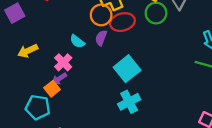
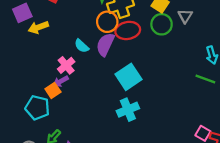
purple semicircle: (101, 38) -> (105, 44), size x1.5
yellow arrow: (28, 51) -> (38, 27), moved

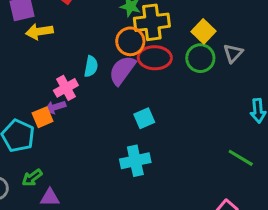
cyan semicircle: (82, 46) -> (91, 66), turned -133
cyan square: (128, 77) -> (144, 118), size x0.6
green line: (205, 79) -> (241, 158), moved

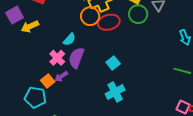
cyan semicircle: (91, 66) -> (69, 39), turned 48
purple semicircle: (122, 70) -> (76, 58), moved
purple arrow: (55, 107) -> (61, 77), moved

